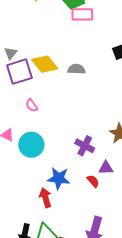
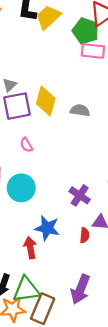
yellow diamond: (45, 64) -> (46, 101), turned 48
red semicircle: (93, 181) -> (85, 235), turned 40

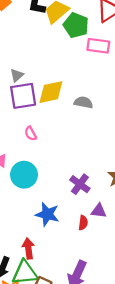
green pentagon: (86, 31) -> (76, 25), moved
yellow diamond: (46, 101) -> (51, 92), turned 60
red arrow: (30, 248) -> (28, 248), moved

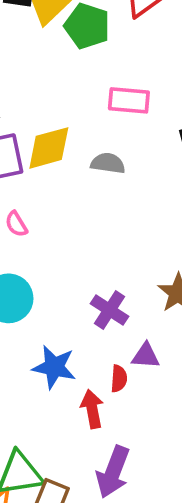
pink rectangle: (98, 46) -> (129, 100), moved
red arrow: (28, 248) -> (92, 409), moved

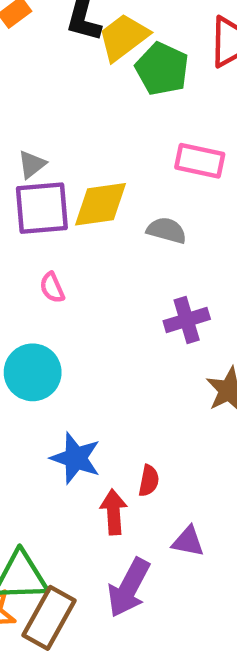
purple cross: (109, 310) -> (187, 320), moved, turned 33
purple triangle: (146, 356) -> (188, 541), moved

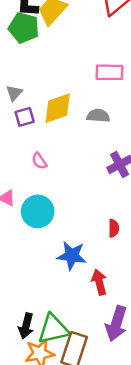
green pentagon: (162, 69) -> (24, 28), moved
purple square: (42, 208) -> (25, 117), size x0.6
red semicircle: (149, 481) -> (114, 228), moved

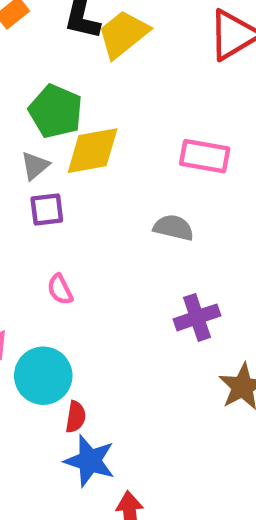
green pentagon: (24, 28) -> (56, 111), moved
yellow diamond: (58, 108) -> (93, 151), moved
red semicircle: (114, 228) -> (76, 417), moved

